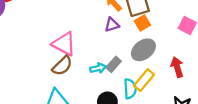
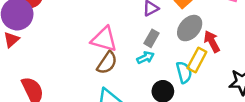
gray rectangle: (114, 64) -> (152, 38), moved
red arrow: (177, 67) -> (212, 41), moved

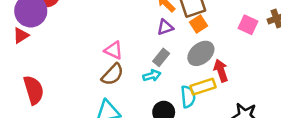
pink triangle: (104, 39) -> (113, 50), size x0.7
yellow rectangle: (197, 60) -> (203, 87), turned 35

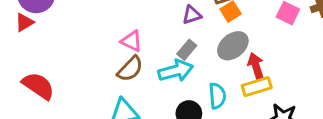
cyan arrow: (152, 76) -> (176, 71), size x1.6
yellow rectangle: (203, 87) -> (257, 87), moved
red semicircle: (34, 90) -> (38, 86), turned -40

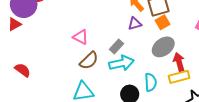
pink triangle: (132, 41) -> (81, 37), moved
gray rectangle: (187, 50) -> (116, 46), moved
red semicircle: (38, 86) -> (23, 70), size x0.7

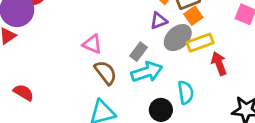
gray ellipse: (163, 47) -> (178, 38), moved
brown semicircle: (89, 61) -> (106, 73), turned -78
yellow rectangle: (179, 77) -> (200, 43), moved

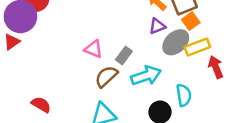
gray rectangle: (138, 52) -> (124, 55), moved
brown semicircle: (106, 73) -> (106, 77), turned -95
red semicircle: (23, 93) -> (41, 105), moved

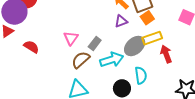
gray ellipse: (176, 42) -> (135, 46), moved
pink triangle: (93, 49) -> (71, 38), turned 42
red semicircle: (41, 105) -> (31, 47), moved

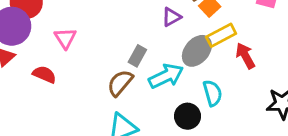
pink triangle: (71, 38) -> (65, 38), moved

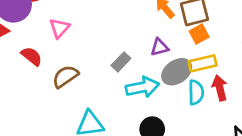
purple triangle: (171, 17) -> (159, 47), moved
brown semicircle: (120, 83) -> (65, 76), moved
cyan semicircle: (213, 93) -> (196, 92), moved

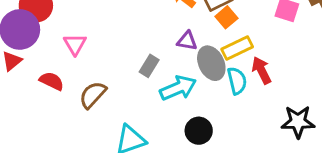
purple triangle: (159, 47) -> (187, 41), turned 36
gray ellipse: (177, 72) -> (211, 63), turned -68

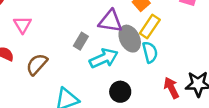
purple triangle: (187, 41) -> (110, 21), size x1.5
yellow rectangle: (237, 48) -> (150, 27), turned -30
red arrow: (261, 70) -> (171, 88), moved

